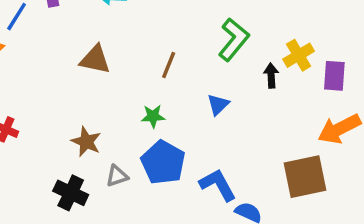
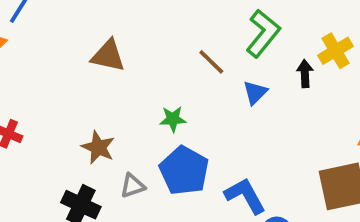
brown line: (169, 65) -> (211, 62), moved, turned -68
blue triangle: (218, 105) -> (255, 93), moved

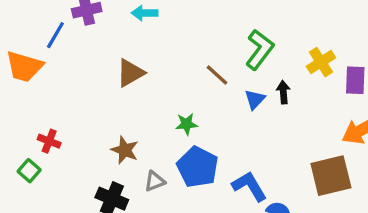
brown triangle: (108, 56) -> (130, 73), turned -40
black arrow: (305, 74) -> (283, 92), moved

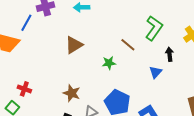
blue triangle: (255, 99) -> (156, 72), moved
green star: (187, 124) -> (109, 63), moved

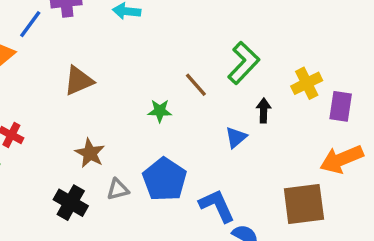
brown triangle: (74, 45) -> (79, 81), moved

